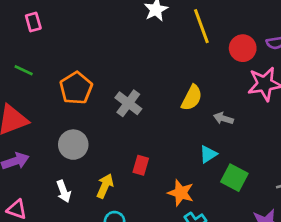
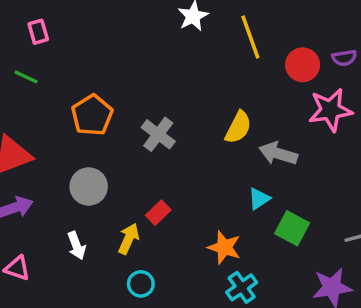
green line: (24, 70) -> (26, 77), moved
gray arrow: (223, 118) -> (278, 153), size x1.5
red rectangle: (141, 165) -> (158, 213), moved, turned 30

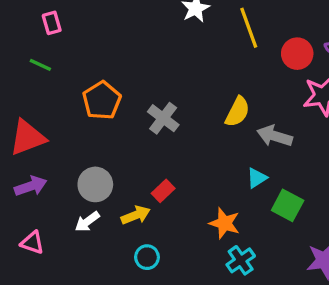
gray circle: (89, 187) -> (95, 184), moved
yellow arrow: (129, 239) -> (136, 215), turned 44
white arrow: (76, 246) -> (87, 222), turned 75

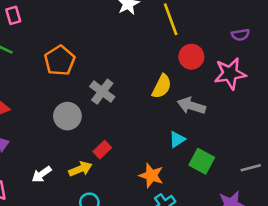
red circle: (297, 54) -> (191, 57), moved
orange pentagon: (102, 100) -> (60, 61), moved
gray circle: (95, 184) -> (67, 116), moved

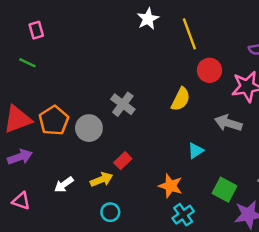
orange pentagon: (60, 61) -> (54, 121), moved
gray arrow: (191, 106) -> (228, 123), moved
green square: (202, 161) -> (225, 190), moved

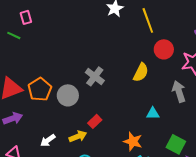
green line: (27, 63) -> (14, 35), moved
gray arrow: (228, 123) -> (179, 91), turned 55
cyan triangle: (196, 151) -> (153, 113), turned 32

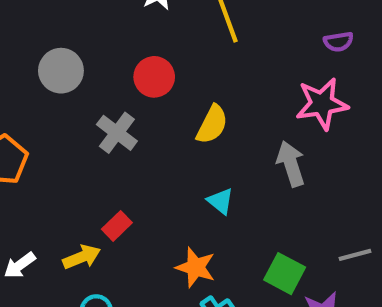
red circle: (164, 49) -> (154, 77), moved
gray circle: (68, 95) -> (61, 71), moved
cyan triangle: (153, 113) -> (220, 201), moved, turned 40

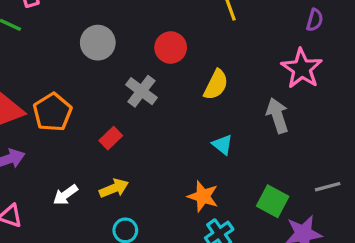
purple semicircle: (338, 42) -> (315, 20), turned -65
pink star: (322, 104) -> (302, 69), turned -30
red rectangle: (117, 226) -> (111, 138), moved

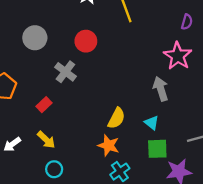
yellow semicircle: (216, 85) -> (116, 118), moved
cyan triangle: (222, 145) -> (152, 123), moved
yellow arrow: (114, 188) -> (46, 140), turned 66
green square: (273, 201) -> (157, 149), turned -30

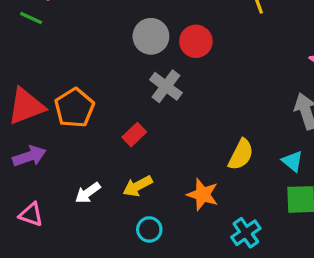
gray circle: (35, 38) -> (151, 36), moved
yellow arrow: (46, 140) -> (138, 186), turned 108
orange star: (109, 145) -> (203, 194), moved

